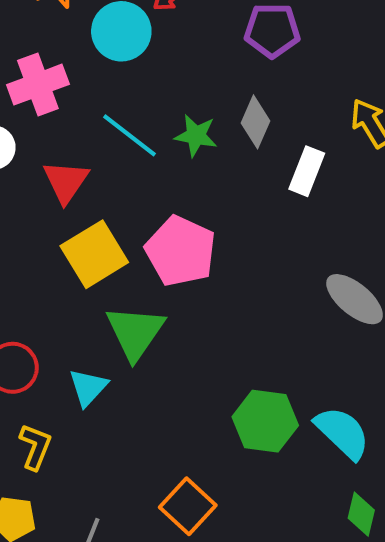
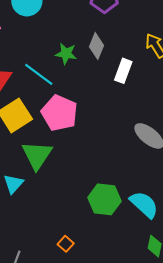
cyan line: (130, 135) -> (39, 74), moved
orange square: (188, 506) -> (66, 244), size x0.6

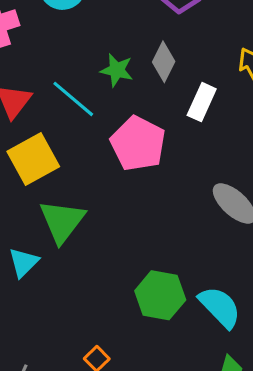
pink pentagon: (59, 113) -> (138, 144), moved

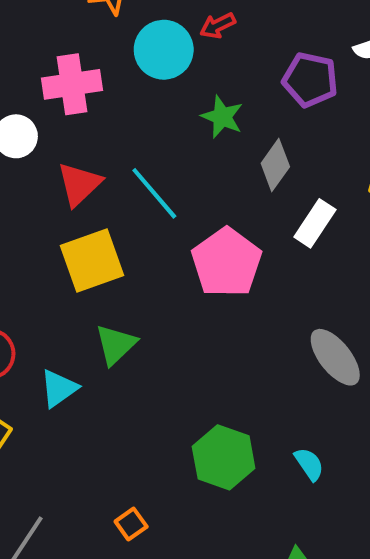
green star: (117, 70) -> (222, 117), moved
green triangle: (62, 221) -> (116, 345), size x0.7
cyan semicircle: (220, 307) -> (309, 464), moved, size x0.6

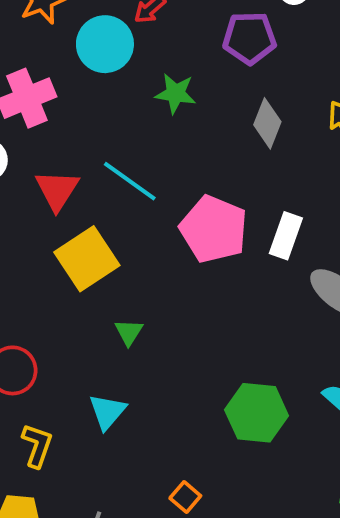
gray diamond: (275, 165) -> (267, 123), moved
white rectangle: (315, 223) -> (286, 236), moved
green triangle: (116, 345) -> (129, 332), size x0.7
cyan triangle: (59, 388) -> (107, 412), moved

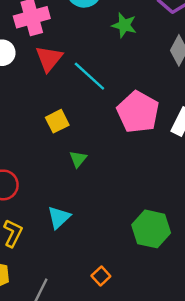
red triangle: (57, 190) -> (49, 59), moved
yellow square: (87, 259) -> (57, 121), size x0.6
green triangle: (129, 332) -> (78, 159), moved

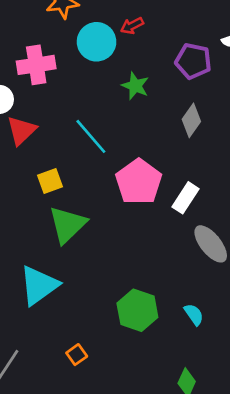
red triangle: (49, 59) -> (21, 130), moved
green triangle: (78, 159) -> (68, 225), size x2.0
cyan triangle: (59, 217) -> (39, 285), size x1.6

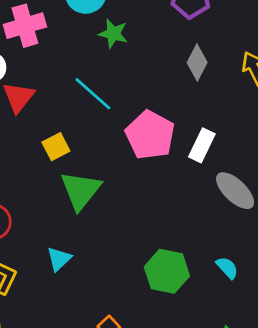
green star: (135, 86) -> (113, 34), moved
cyan triangle: (39, 285) -> (59, 259), size x0.6

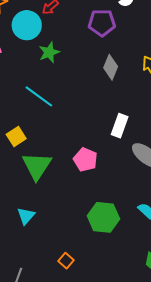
green star: (113, 34) -> (49, 52), turned -30
pink pentagon: (150, 135) -> (85, 160), moved, size x0.7

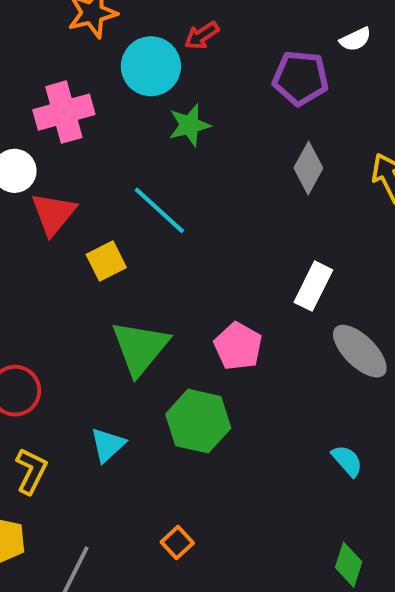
yellow square: (16, 136) -> (106, 261), moved
green hexagon: (103, 217) -> (198, 421), moved

